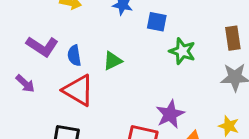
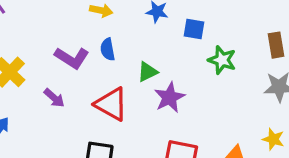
blue semicircle: (74, 56) -> (108, 49), moved
purple star: (170, 114) -> (169, 97), moved

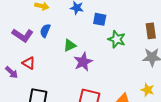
blue semicircle: (108, 49) -> (45, 31), turned 32
purple arrow: (54, 98) -> (12, 72), moved
red triangle: (111, 104) -> (29, 63), moved, size x0.6

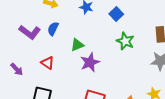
blue square: (100, 19) -> (116, 14), moved, turned 32
red triangle: (29, 63) -> (48, 63), moved

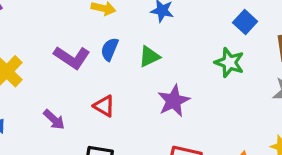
blue square: (116, 14) -> (245, 22), moved
green triangle: (77, 45) -> (149, 56), moved

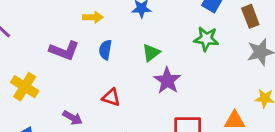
green triangle: (149, 56) -> (151, 53), moved
purple L-shape: (72, 57) -> (64, 51), moved

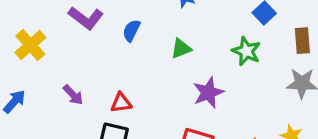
purple star: (167, 80) -> (208, 93), moved
red triangle: (111, 97) -> (121, 103), moved, turned -42

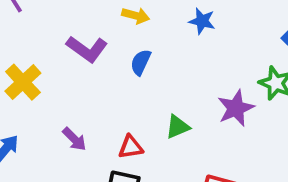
green triangle: (181, 49) -> (178, 127), moved
purple star: (208, 93) -> (236, 108), moved

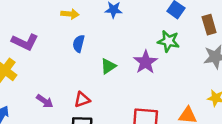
purple L-shape: (87, 49) -> (25, 42), moved
green triangle: (178, 127) -> (108, 66), moved

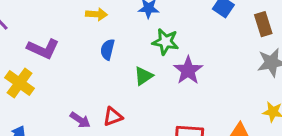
green star: (168, 41) -> (165, 42), moved
purple arrow: (45, 101) -> (80, 120), moved

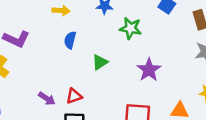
green star: (165, 42) -> (131, 28), moved
purple star: (188, 70) -> (149, 70), moved

